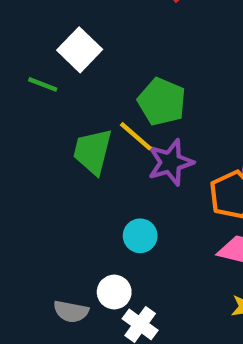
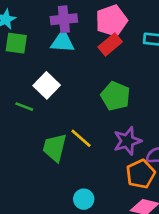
green pentagon: (162, 102) -> (115, 96), moved
purple star: (170, 162) -> (127, 141), moved

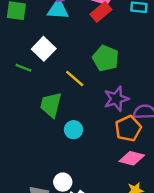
yellow line: (81, 138) -> (75, 79), moved
cyan circle: (84, 199) -> (73, 130), moved

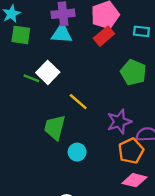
green pentagon: (106, 58) -> (133, 72), moved
green line: (23, 68) -> (31, 78), moved

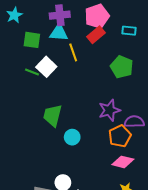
green square: (21, 35) -> (32, 40), moved
yellow line: (78, 102) -> (73, 52), moved, turned 30

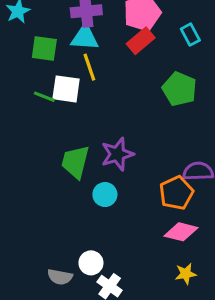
cyan rectangle: (129, 31) -> (190, 35), turned 56
yellow line: (73, 52) -> (89, 67), moved
white square: (46, 67) -> (66, 89), turned -36
purple star: (109, 110) -> (117, 154), moved

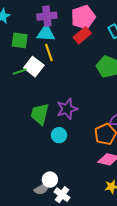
white square: (66, 89) -> (34, 67), turned 30
green line: (44, 97) -> (20, 72), turned -40
gray semicircle: (60, 277) -> (42, 189), moved, turned -42

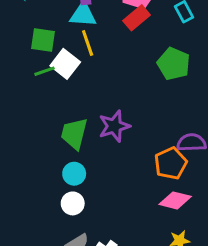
green square: (20, 40) -> (43, 40), moved
cyan circle: (59, 135) -> (74, 174), moved
white circle: (50, 180) -> (73, 203), moved

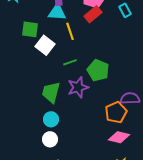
yellow line: (88, 43) -> (70, 31), moved
green pentagon: (174, 64) -> (98, 70), moved
green line: (44, 71) -> (70, 62), moved

